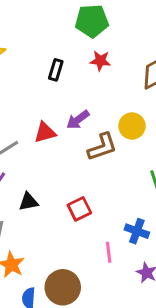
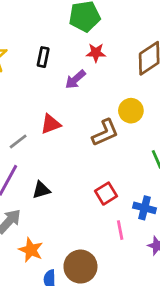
black rectangle: (56, 70) -> (43, 57), moved
purple arrow: (78, 120) -> (75, 79), moved
red square: (79, 209) -> (106, 194), moved

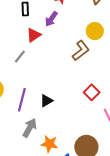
red triangle: (51, 124) -> (34, 35), moved
gray line: (18, 141) -> (20, 56), moved

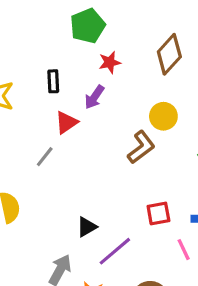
red square: (92, 92) -> (158, 214), turned 35
purple line: (22, 100) -> (115, 251), moved, turned 35

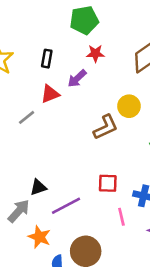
black triangle: (87, 227) -> (38, 187), moved

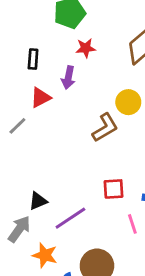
purple arrow: (77, 79) -> (68, 78), turned -30

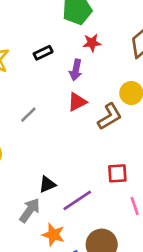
black rectangle: (33, 59) -> (43, 53), turned 60
red triangle: (41, 98) -> (77, 102), moved

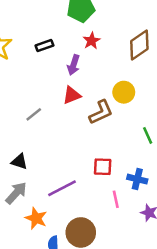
red star: (92, 43) -> (92, 41), turned -30
gray line: (28, 115) -> (34, 114), moved
black triangle: (47, 184) -> (19, 162), moved, turned 36

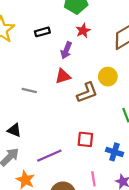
gray line: (34, 114) -> (29, 90), turned 48
pink line: (116, 199) -> (93, 179), moved

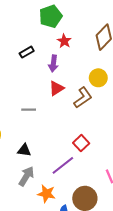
red square: (85, 139) -> (81, 143), moved, turned -35

